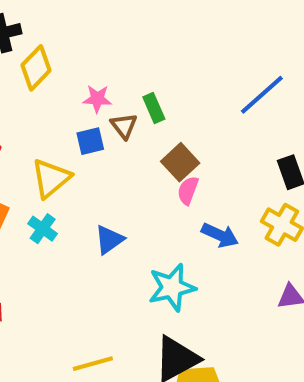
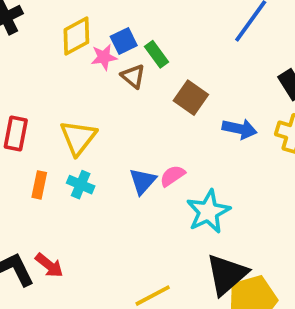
yellow diamond: (36, 68) -> (76, 36), moved, turned 30
blue square: (90, 141) -> (124, 41), moved
pink semicircle: (188, 190) -> (172, 176), moved, turned 48
blue arrow: (220, 235) -> (240, 129), moved

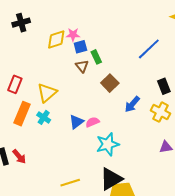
pink star: (104, 57) -> (73, 35), moved
blue arrow: (240, 129) -> (132, 104), turned 108
orange rectangle: (39, 185) -> (22, 114), size x1.6

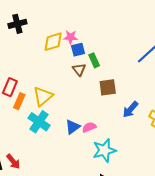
brown square: (110, 83) -> (108, 87), turned 36
orange rectangle: (22, 114) -> (19, 101), moved, size x0.7
cyan cross: (44, 117) -> (39, 122), size x1.5

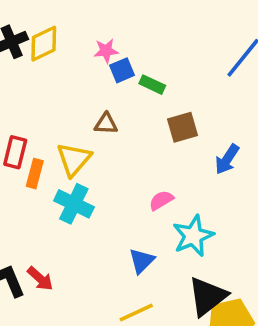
yellow diamond: (53, 42) -> (44, 44), moved
green rectangle: (94, 60) -> (152, 85), turned -32
brown triangle: (79, 70) -> (106, 124), moved, turned -40
blue triangle: (73, 127) -> (142, 261), moved

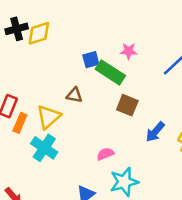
pink star: (106, 51) -> (129, 51), moved
green rectangle: (152, 85) -> (110, 72), size x1.6
brown square: (183, 127) -> (127, 105), turned 30

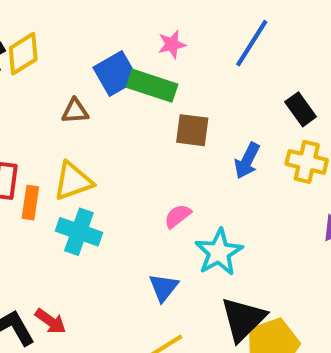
blue square: (91, 60) -> (116, 74), size x1.5
brown triangle: (74, 95) -> (75, 111), moved
yellow triangle: (49, 117) -> (73, 181), turned 36

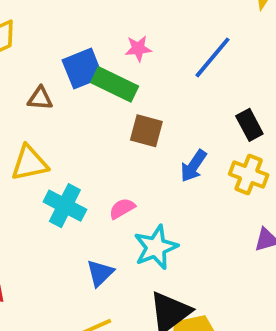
cyan cross: (79, 232) -> (65, 206), moved

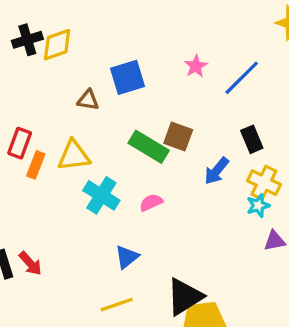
pink star: (138, 49) -> (196, 66), moved, turned -30
green rectangle: (115, 84) -> (149, 147), moved
black rectangle: (249, 125) -> (252, 139), moved
cyan star: (156, 247) -> (258, 206), moved, size x0.6

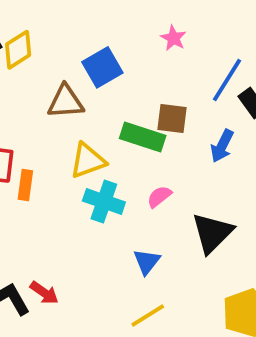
blue line: (242, 78) -> (227, 80), moved
brown triangle: (88, 100) -> (66, 102), size x1.5
yellow triangle: (74, 156) -> (88, 161), moved
black triangle: (185, 297) -> (212, 233), moved

